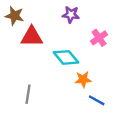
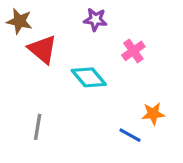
red triangle: (32, 37) -> (43, 49), turned 40
orange star: (83, 79) -> (153, 114), moved

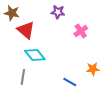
cyan diamond: (89, 77) -> (35, 55), moved
blue line: (130, 135) -> (70, 82), moved

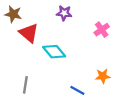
pink cross: (81, 31) -> (102, 30), moved
cyan diamond: (35, 55) -> (54, 52), moved

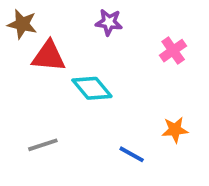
red triangle: (29, 33) -> (49, 56), turned -35
gray line: (25, 85) -> (43, 145), turned 63

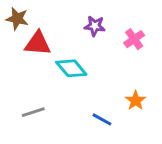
purple star: (109, 22) -> (95, 26), moved
orange star: (175, 130) -> (136, 100), turned -30

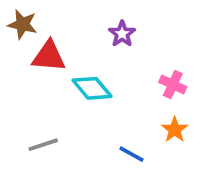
purple star: (95, 26) -> (122, 34), turned 30
pink cross: (134, 39) -> (173, 85), moved, turned -30

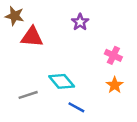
cyan diamond: (92, 88) -> (62, 81), moved
blue line: (131, 154) -> (76, 107), moved

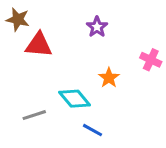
pink cross: (113, 55) -> (151, 60), moved
orange star: (115, 85) -> (109, 78), moved

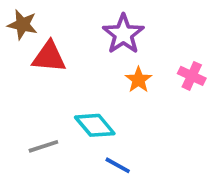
purple star: (97, 27) -> (123, 34), size x1.5
orange star: (109, 78) -> (138, 80), moved

